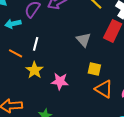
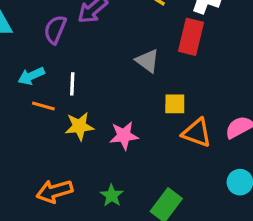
cyan arrow: (13, 24) -> (31, 76), moved
yellow star: (34, 70) -> (79, 126), turned -30

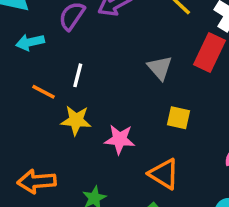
cyan arrow: (31, 76) -> (30, 42), moved
orange triangle: (197, 133) -> (164, 174), moved

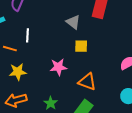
yellow square: (179, 118) -> (81, 46), moved
yellow star: (76, 120) -> (18, 72), moved

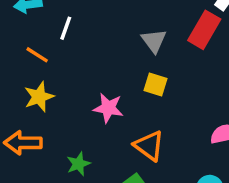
white line: (28, 35) -> (66, 28), moved
yellow star: (18, 72) -> (39, 97), turned -30

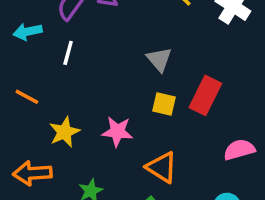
red rectangle: (204, 30) -> (205, 95), moved
orange line: (37, 55) -> (27, 97), moved
yellow star: (39, 97) -> (64, 132), moved

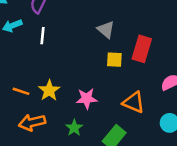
orange line: (27, 97) -> (21, 91), moved
pink star: (117, 132) -> (87, 99), moved
orange triangle: (162, 167) -> (134, 102), moved

